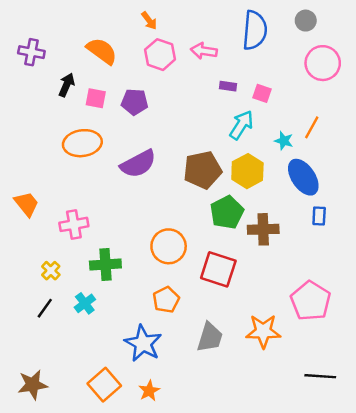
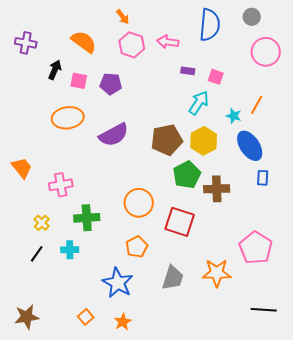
cyan cross: (85, 303) -> (70, 250), turned 36
orange square: (104, 385) -> (86, 317), size x0.6

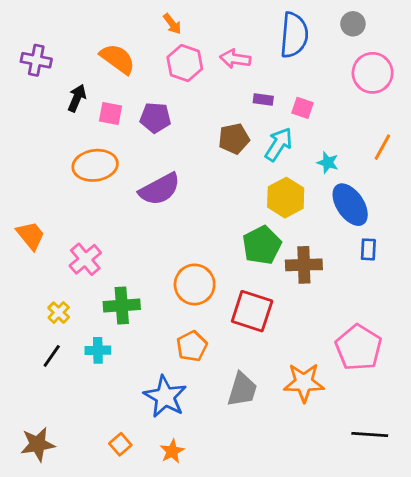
orange line: (257, 105) -> (382, 147), moved
brown pentagon: (167, 140) -> (234, 139), moved, size x0.7
pink cross: (61, 185) -> (85, 259), turned -30

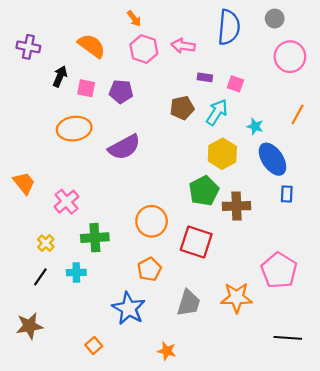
brown star: (38, 444) -> (29, 326), moved
orange star: (172, 451) -> (167, 351), moved, turned -30

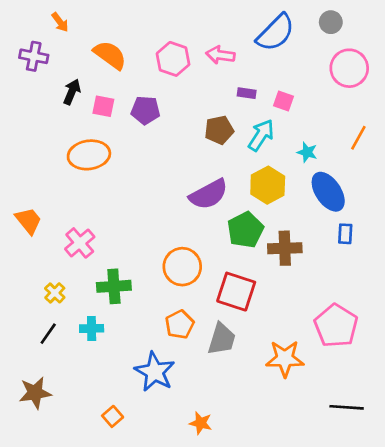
orange arrow: (134, 19) -> (60, 22), moved
blue semicircle: (229, 27) -> (276, 33), turned 40
purple semicircle: (124, 147) -> (209, 194), moved
gray trapezoid: (189, 303) -> (222, 339), moved

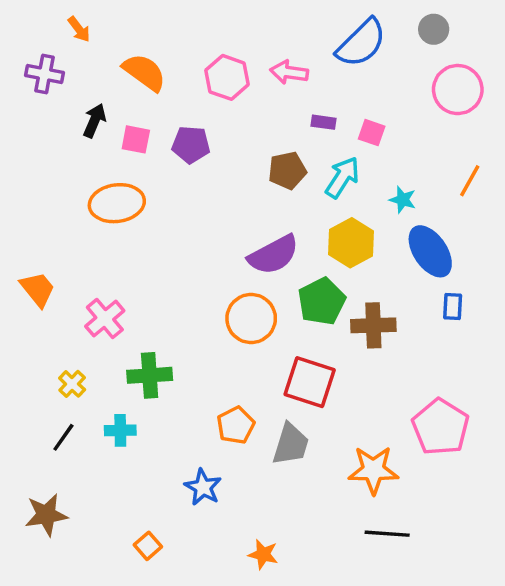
orange circle: (182, 267) -> (251, 318), moved
blue star: (155, 372) -> (203, 487), size x0.7
black line: (347, 407) -> (387, 534), moved

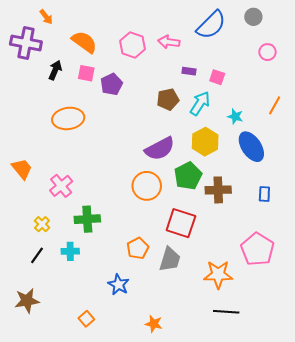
purple cross: (45, 74) -> (26, 43), size x1.4
pink circle: (458, 90) -> (267, 52), size x0.6
pink square: (136, 139) -> (86, 73), moved
purple pentagon: (191, 145) -> (111, 84), turned -30
blue rectangle: (453, 306) -> (264, 194), moved

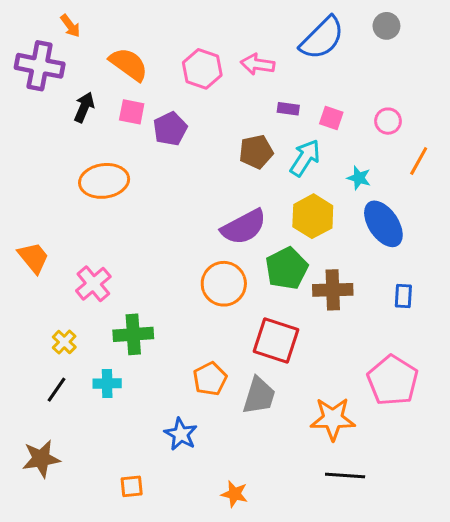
pink circle: (267, 52) -> (388, 121), moved
orange square: (86, 319) -> (132, 486), turned 35

